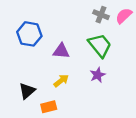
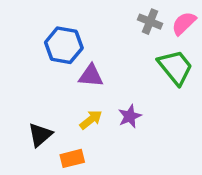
blue hexagon: (29, 34) -> (64, 45), moved
green trapezoid: (100, 45) -> (175, 67), moved
purple star: (98, 75) -> (130, 116), moved

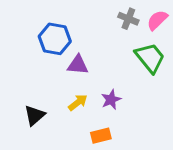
orange rectangle: (72, 158) -> (101, 136), moved

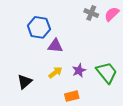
green trapezoid: (150, 58) -> (107, 72), moved

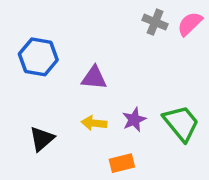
blue hexagon: (39, 27) -> (38, 57), moved
yellow arrow: (55, 72) -> (94, 123), turned -136

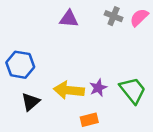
blue hexagon: (38, 57) -> (20, 65), moved
purple triangle: (94, 78) -> (69, 19), moved
yellow arrow: (94, 123) -> (69, 90), size x1.6

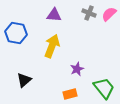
blue hexagon: (20, 65) -> (16, 33), moved
yellow arrow: (69, 90) -> (52, 46), moved, turned 105
green trapezoid: (133, 90) -> (104, 88), moved

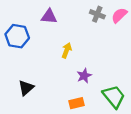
purple triangle: (54, 15) -> (49, 16), moved
yellow arrow: (52, 46) -> (67, 50), moved, size x0.6

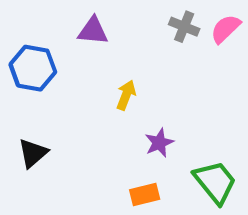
black triangle: (26, 88) -> (33, 153), moved

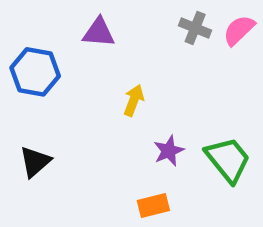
green trapezoid: (215, 182) -> (228, 160), moved

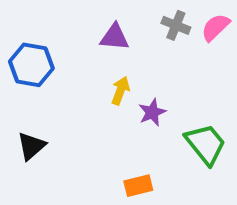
purple triangle: (99, 32) -> (115, 37), moved
purple star: (169, 151) -> (152, 112), moved

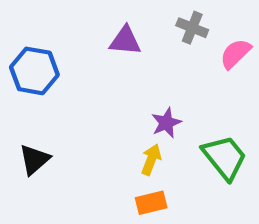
pink semicircle: (215, 27) -> (235, 54), moved
yellow arrow: (120, 91) -> (151, 160), moved

